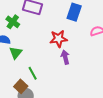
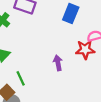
red star: (59, 39) -> (85, 50), moved

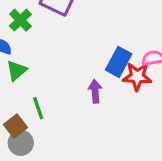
blue rectangle: (71, 14) -> (119, 62), moved

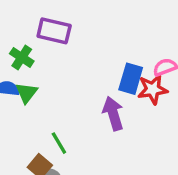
green triangle: (17, 70) -> (27, 93), moved
purple arrow: (95, 91) -> (113, 114), size x1.4

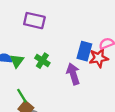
green cross: (22, 57) -> (42, 61), moved
green line: (59, 143) -> (22, 96), moved

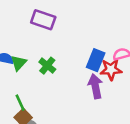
purple arrow: (73, 74) -> (95, 86), moved

